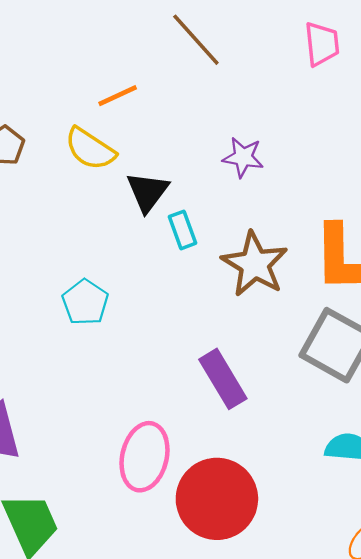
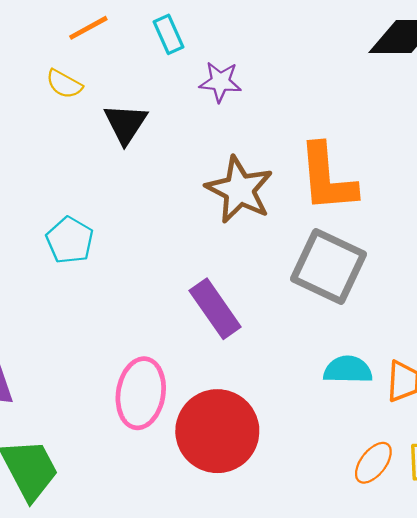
yellow semicircle: (90, 149) -> (64, 84), size x0.7
cyan rectangle: (183, 230) -> (169, 34), moved

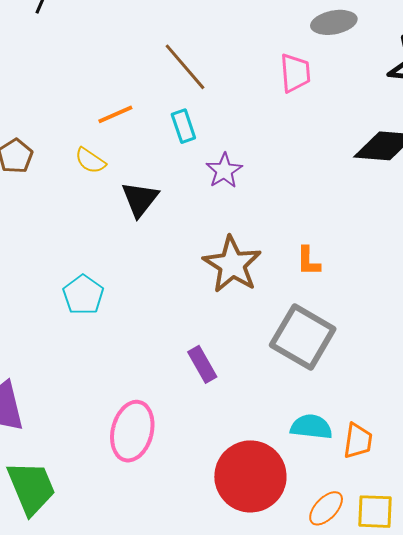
purple star: (220, 82) -> (224, 171), turned 30
orange L-shape: (327, 178) -> (308, 261), size x0.5
purple rectangle: (215, 309) -> (202, 364), size x0.7
red circle: (217, 431) -> (250, 476), moved

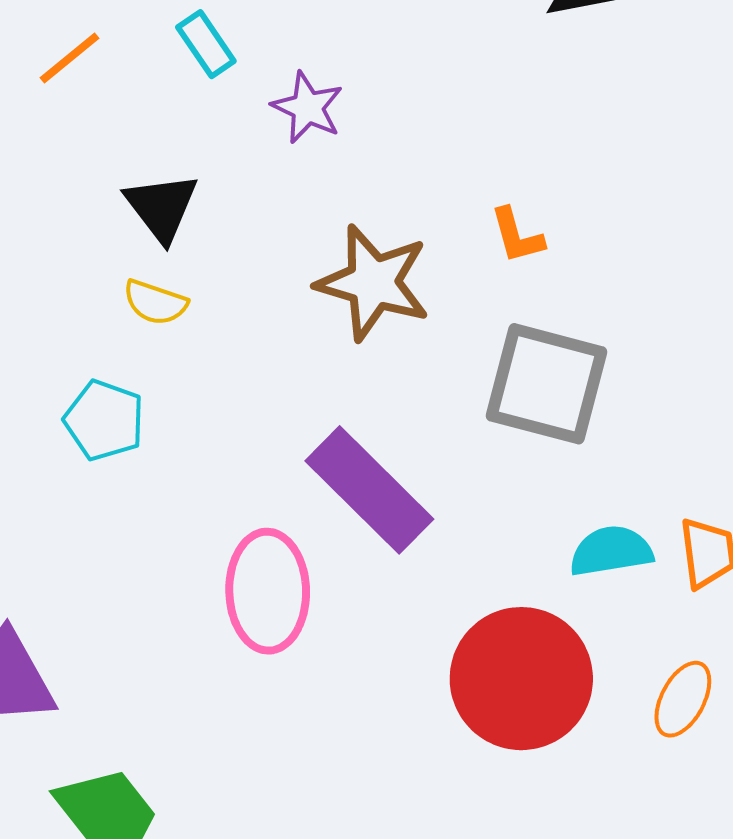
yellow semicircle: (90, 161) -> (155, 302), moved
purple rectangle: (202, 364) -> (369, 490), size x1.8
pink ellipse: (132, 431) -> (268, 591), moved

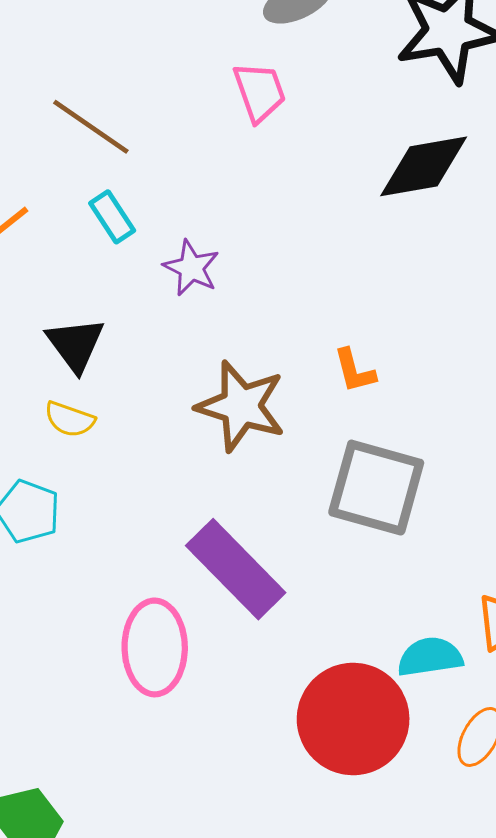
cyan semicircle: (611, 551) -> (430, 657), moved

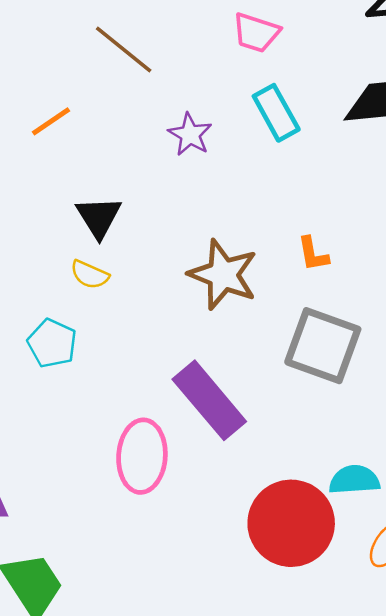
pink trapezoid: (260, 92) -> (256, 33), turned 123
cyan rectangle: (112, 217) -> (276, 113), moved, size x1.4
purple star: (191, 268) -> (190, 134), moved

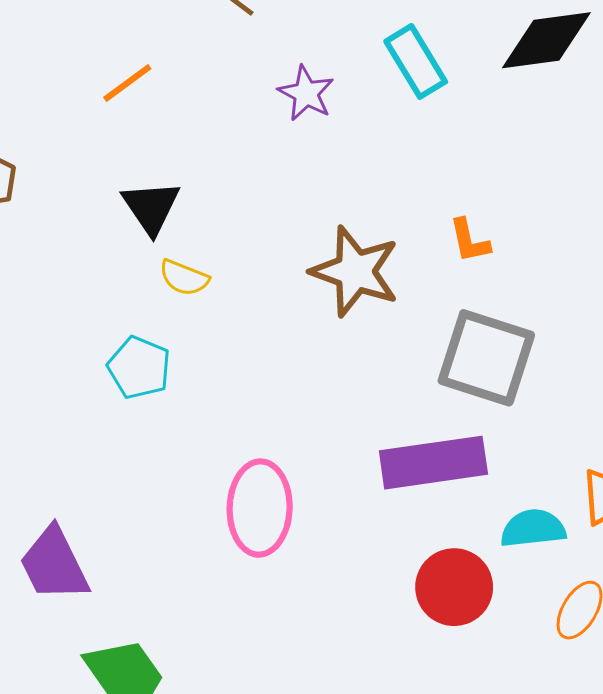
black triangle: (99, 217) -> (151, 207), moved
purple rectangle: (209, 400) -> (433, 463), moved, turned -56
red circle: (291, 523) -> (454, 587), size x0.7

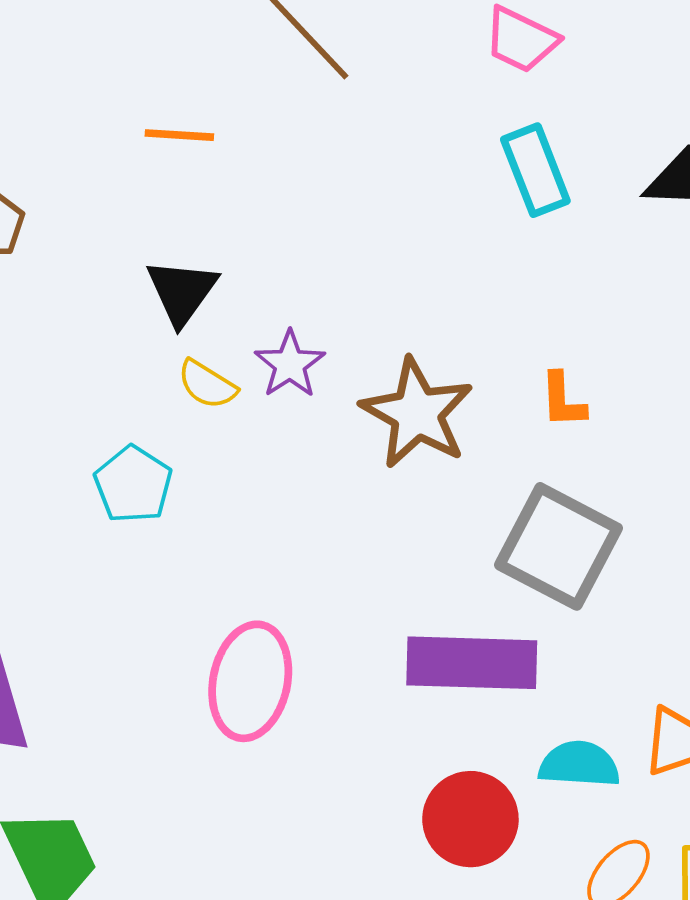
orange line: (127, 83) -> (179, 135), turned 30
purple star: (306, 93) -> (290, 364), moved

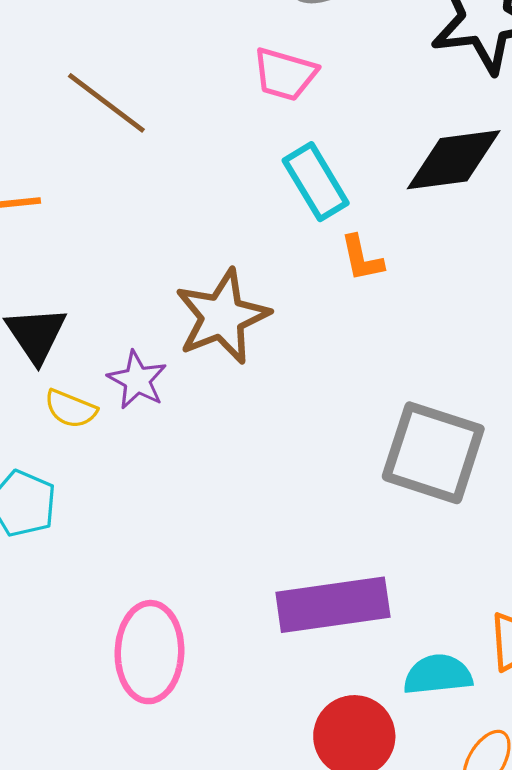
orange L-shape: (563, 400) -> (362, 258), moved
brown star: (417, 413) -> (222, 317), moved, turned 30
gray square: (559, 546) -> (433, 453), moved

